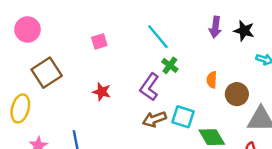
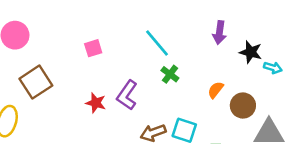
black star: (244, 31) -> (251, 52), moved
orange semicircle: (212, 80) -> (216, 90), turned 35
purple L-shape: (150, 87) -> (127, 95), moved

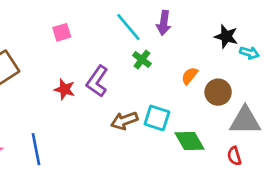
purple arrow: (219, 33) -> (164, 23), moved

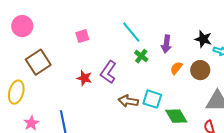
purple arrow: (164, 23) -> (166, 44), moved
brown circle: (218, 92) -> (200, 70), moved
brown arrow: (124, 121) -> (128, 101), turned 30

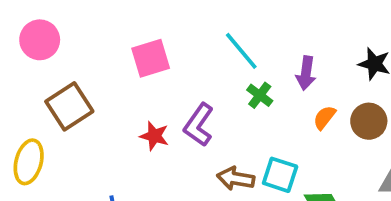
pink square: (82, 36) -> (151, 58), size x1.5

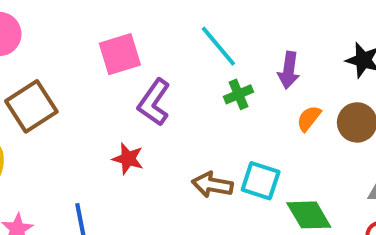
green cross: (260, 95) -> (238, 94), turned 30
purple L-shape: (199, 125) -> (154, 102), moved
red star: (154, 136) -> (128, 159), moved

